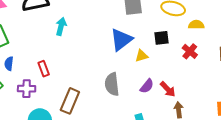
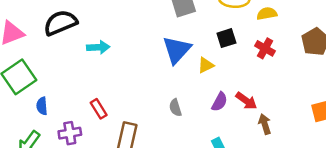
cyan arrow: (61, 26) -> (98, 47), turned 84
red rectangle: (44, 69) -> (99, 109), moved
gray semicircle: (112, 84) -> (175, 108), size x0.6

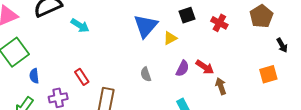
cyan arrow: (98, 47) -> (80, 26), turned 36

